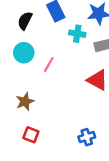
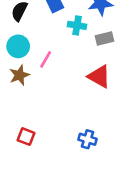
brown star: (25, 101) -> (19, 75), moved
blue cross: (87, 137) -> (87, 139), turned 35

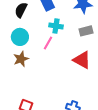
cyan cross: (77, 25) -> (56, 26), moved
pink line: (46, 59) -> (48, 43), moved

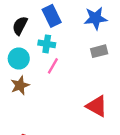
cyan cross: (56, 26) -> (47, 44), moved
red triangle: (82, 60) -> (97, 106), moved

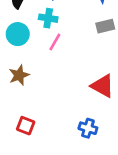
brown star: (20, 85) -> (19, 75), moved

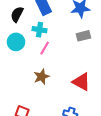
brown star: (19, 75) -> (42, 77), moved

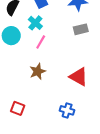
cyan cross: (39, 30) -> (35, 23), turned 32

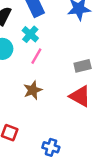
gray rectangle: (81, 29) -> (83, 66), moved
blue cross: (67, 110) -> (51, 147), moved

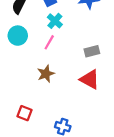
cyan cross: (30, 34) -> (55, 21), moved

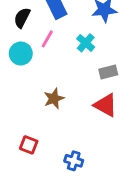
cyan cross: (55, 21) -> (86, 43), moved
pink line: (49, 42) -> (47, 39), moved

